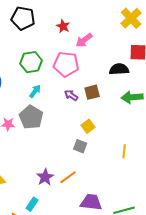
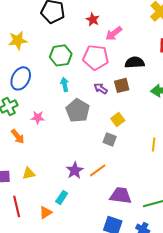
black semicircle: (119, 69) -> (135, 62), moved
cyan arrow: (35, 91) -> (65, 84), turned -48
gray pentagon: (31, 117) -> (78, 110), moved

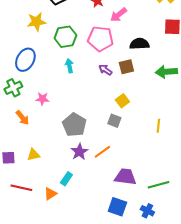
yellow star: (18, 40) -> (36, 22), moved
gray pentagon: (78, 110) -> (74, 125), moved
red line: (17, 206) -> (21, 188), turned -65

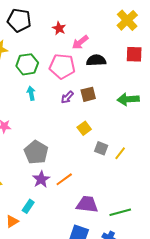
black semicircle: (139, 44) -> (96, 60), moved
purple arrow: (105, 70) -> (67, 97), turned -80
gray square: (114, 121) -> (101, 148), moved
yellow line: (158, 126) -> (120, 153), turned 32

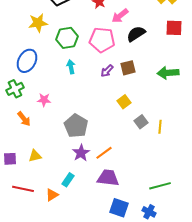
black semicircle: (96, 60) -> (136, 34), turned -30
gray square: (101, 148) -> (141, 122), turned 32
yellow line: (120, 153) -> (160, 127), turned -32
purple trapezoid: (87, 204) -> (108, 178), moved

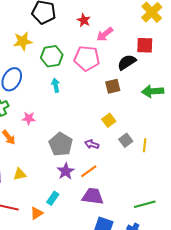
red square: (174, 28) -> (145, 45), moved
black semicircle: (136, 34) -> (127, 62), moved
purple arrow: (107, 71) -> (92, 144), moved, turned 64

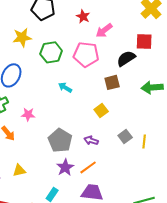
cyan arrow: (56, 85) -> (65, 87), moved, turned -48
yellow square: (109, 120) -> (101, 110), moved

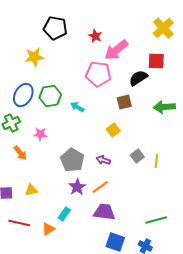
pink arrow: (104, 30) -> (116, 50), size x1.4
green hexagon: (51, 52) -> (50, 96), moved

